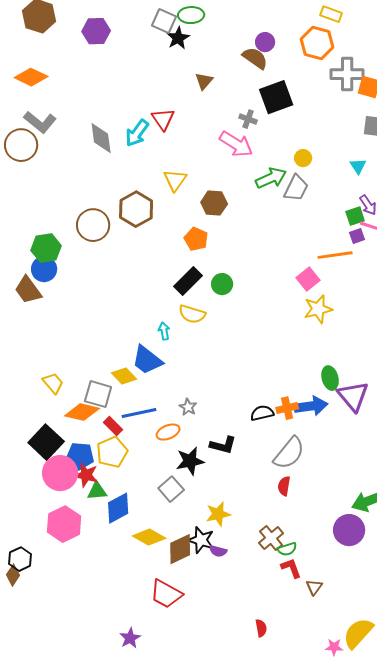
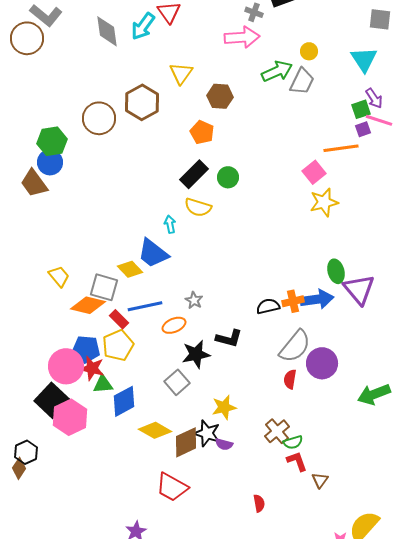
pink arrow: (236, 144) -> (242, 37), turned -36
cyan triangle: (358, 166) -> (364, 59), size x1.6
black square: (46, 442) -> (52, 400), moved
purple circle: (349, 530) -> (322, 363), moved
red semicircle: (261, 628) -> (259, 503), moved

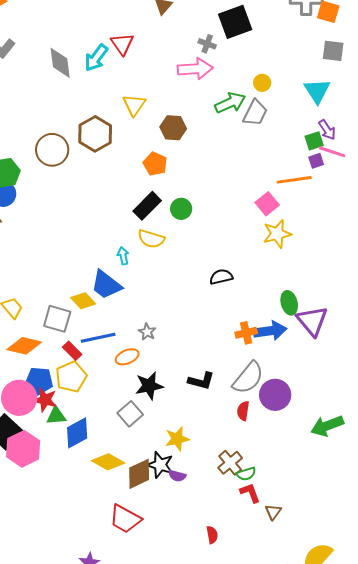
orange diamond: (88, 305) -> (24, 346), moved
black semicircle: (268, 306) -> (221, 277), moved
black L-shape: (229, 338) -> (201, 381), moved

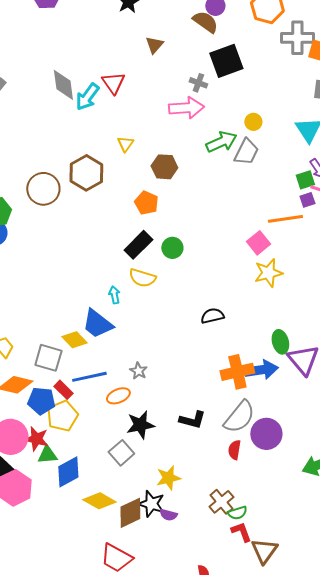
gray diamond: (60, 63) -> (63, 85), moved
yellow triangle: (134, 105) -> (125, 144), size x0.7
orange cross: (246, 333) -> (237, 372), size x1.5
blue pentagon: (39, 381) -> (41, 401), moved
brown triangle: (273, 512) -> (264, 551), size x1.6

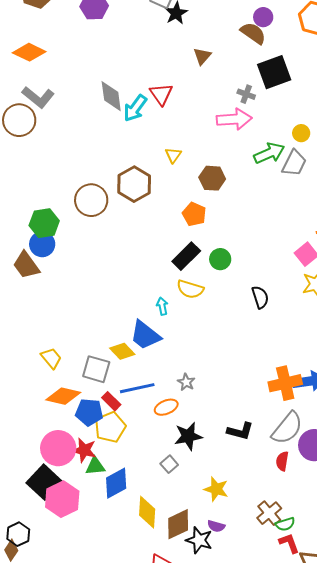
black semicircle: (212, 316) -> (260, 297), moved, turned 85
gray square: (121, 453) -> (169, 464), size x0.7
yellow star: (168, 478) -> (216, 489), turned 30
yellow diamond: (99, 501) -> (147, 512), turned 64
black star: (151, 504) -> (199, 540), moved

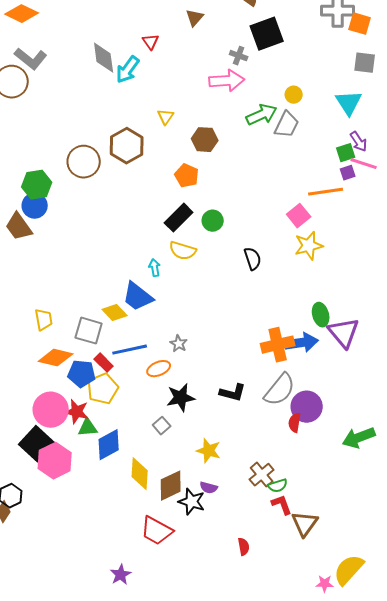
red triangle: (161, 94) -> (151, 42), moved, size x0.7
yellow trapezoid: (51, 358) -> (44, 320), turned 30
red semicircle: (282, 461) -> (295, 423), moved

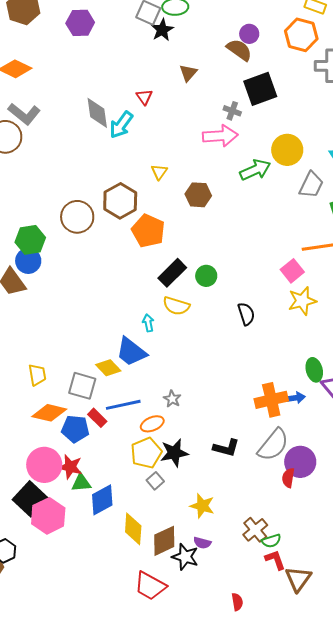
yellow circle: (294, 95) -> (287, 150), size x1.8
gray trapezoid: (287, 125) -> (311, 185), moved
orange pentagon: (187, 176) -> (148, 231), moved, size x1.4
blue arrow: (302, 343) -> (295, 398), size x0.6
yellow pentagon: (103, 389) -> (146, 453), moved

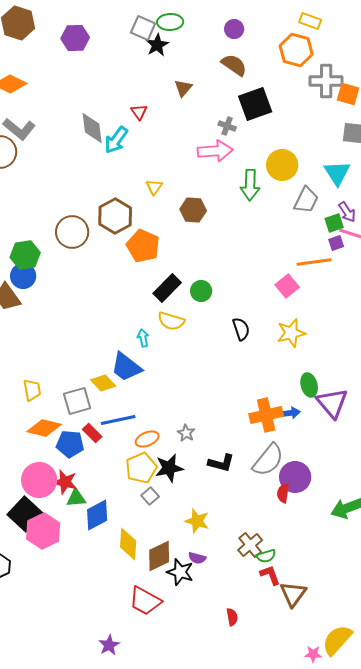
purple circle: (249, 34) -> (234, 29), moved
green arrow: (255, 170) -> (250, 185), turned 116
yellow star: (302, 301) -> (291, 333), moved
gray square: (82, 386) -> (77, 401), turned -32
gray star: (172, 399) -> (186, 433), moved

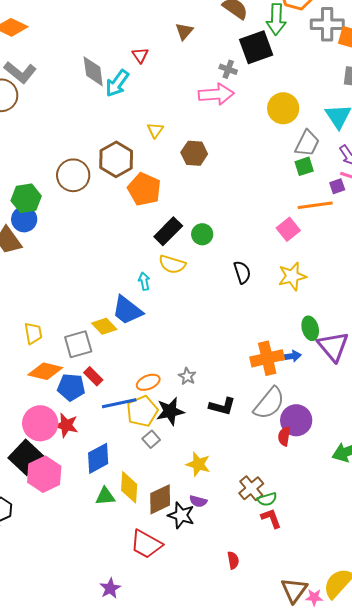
green arrow: (250, 185) -> (276, 19), moved
green square: (334, 223) -> (304, 166), moved
blue line: (118, 420) -> (119, 403), moved
green triangle: (76, 498) -> (105, 496), moved
brown triangle: (293, 594) -> (294, 590), moved

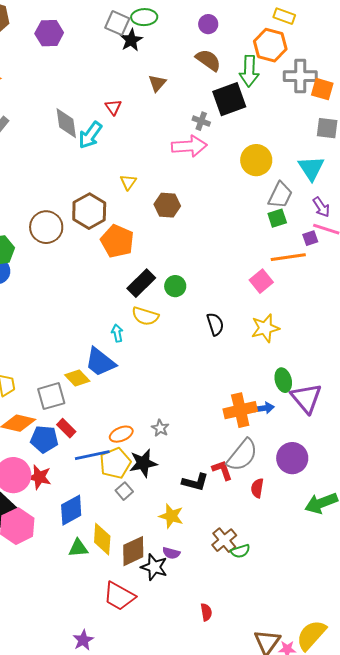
black L-shape: (222, 406) -> (195, 482), moved
purple circle: (296, 420) -> (292, 458), moved
red L-shape: (271, 518) -> (222, 470), moved

